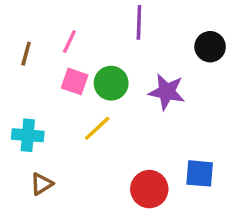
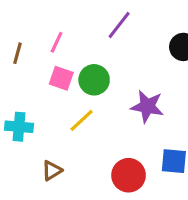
purple line: (139, 22) -> (119, 25), turned 36
purple star: (167, 92) -> (147, 106), moved
brown triangle: (42, 184) -> (52, 171), moved

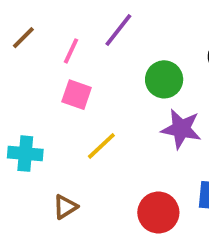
purple line: (119, 25) -> (118, 30), moved
brown line: (17, 53) -> (23, 38), moved, turned 30
green circle: (94, 80) -> (164, 79), moved

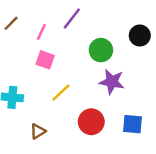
red circle: (158, 213) -> (91, 122), moved

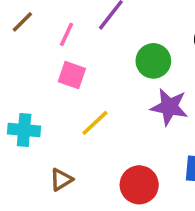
red circle: (91, 122) -> (139, 185), moved

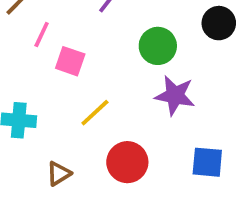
pink line: (67, 34) -> (42, 35), moved
red circle: (139, 185) -> (127, 162), moved

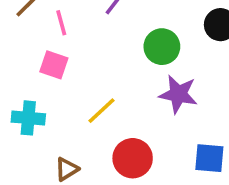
pink line: (42, 35) -> (61, 23), moved, turned -40
pink square: (70, 61) -> (54, 65), moved

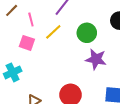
yellow line: (102, 111) -> (53, 32), moved
cyan cross: (28, 118) -> (13, 72), turned -30

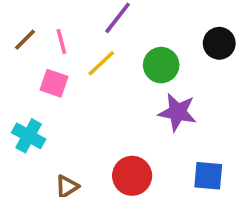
brown line: (12, 10) -> (25, 40), moved
cyan cross: (13, 72) -> (29, 136), turned -36

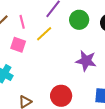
green circle: (161, 65) -> (79, 20), moved

